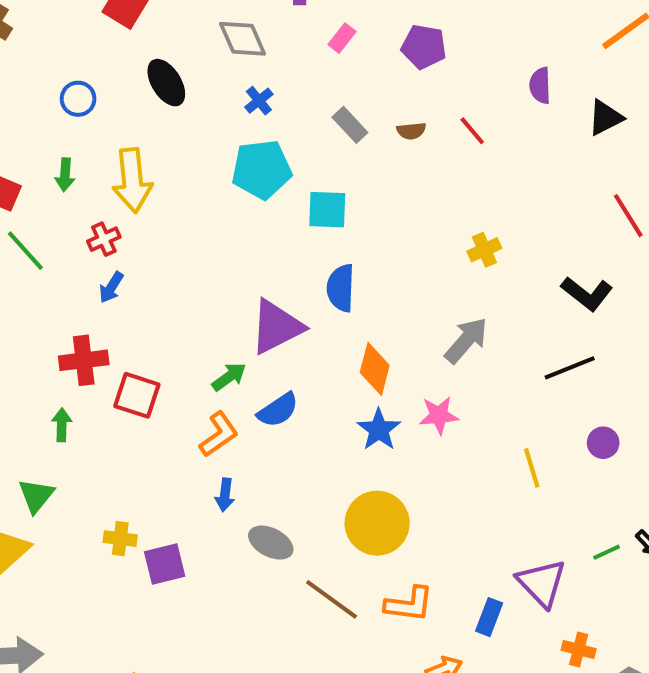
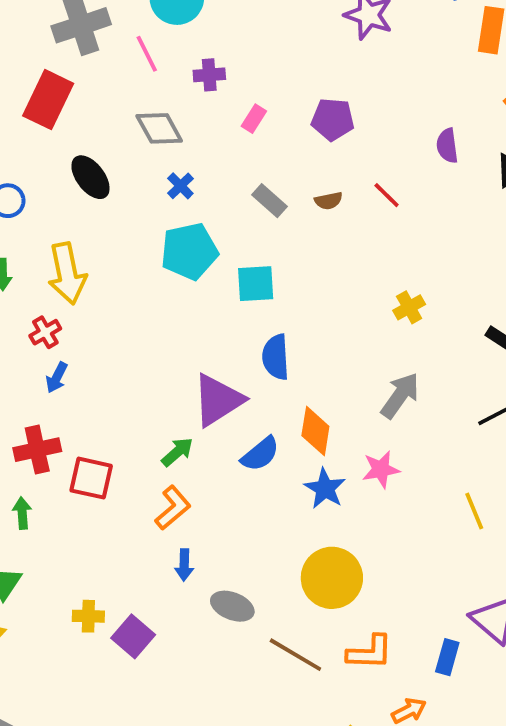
blue semicircle: (278, 410) -> (260, 454), moved
purple square: (165, 564) -> (133, 636), turned -30

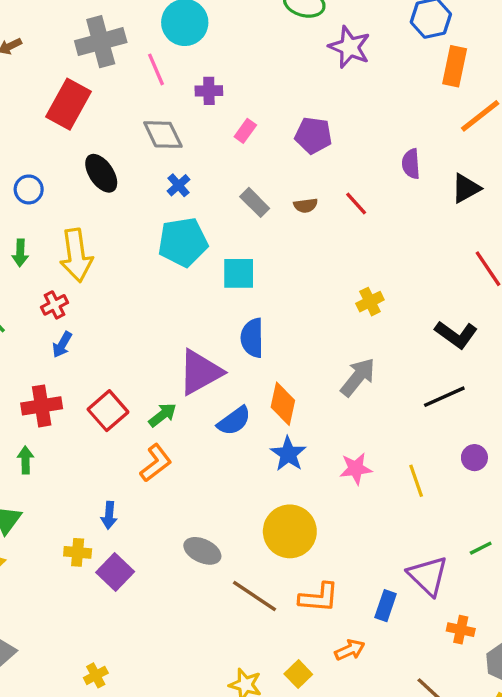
pink star: (381, 469) -> (356, 469), moved
red square: (91, 478) -> (108, 411), moved, turned 33
blue arrow: (184, 565) -> (109, 515), moved

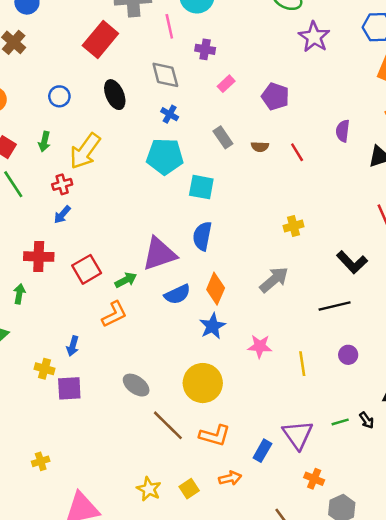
blue cross: (179, 185) -> (170, 114), turned -30
yellow arrow: (76, 255) -> (85, 151), turned 33
purple square: (115, 572) -> (69, 388), turned 32

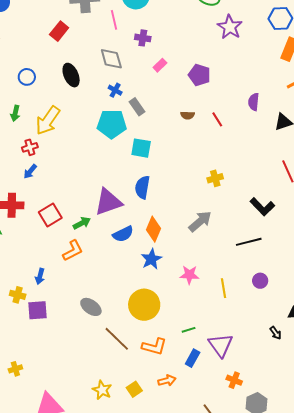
red rectangle: (100, 39) -> (59, 31), size x0.7
gray rectangle: (223, 137) -> (137, 107), moved
green line: (340, 422) -> (189, 330), moved

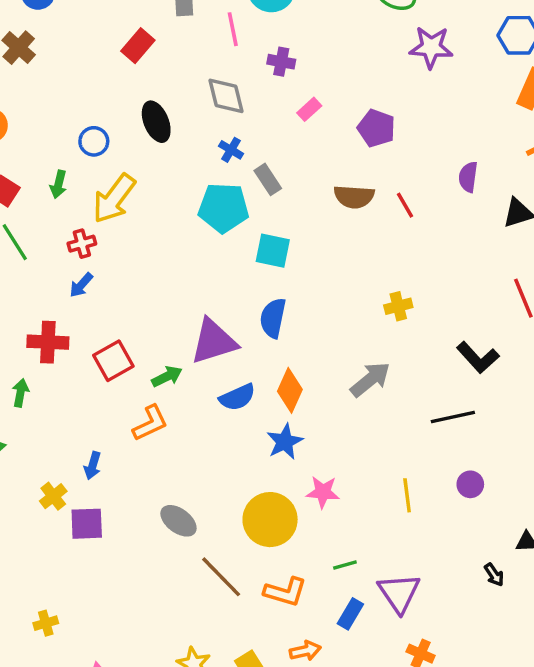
purple star: (230, 27) -> (431, 47), turned -30
blue circle: (27, 77) -> (94, 141), moved
brown semicircle: (188, 115) -> (354, 197), size x1.6
pink star: (189, 275) -> (323, 492), moved
yellow cross: (18, 295) -> (53, 496), turned 35

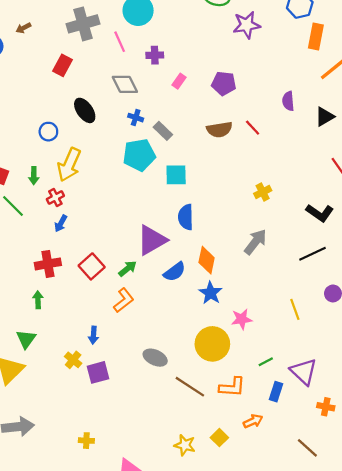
green arrow: (58, 184) -> (34, 176), moved
yellow cross: (46, 623) -> (86, 441), turned 32

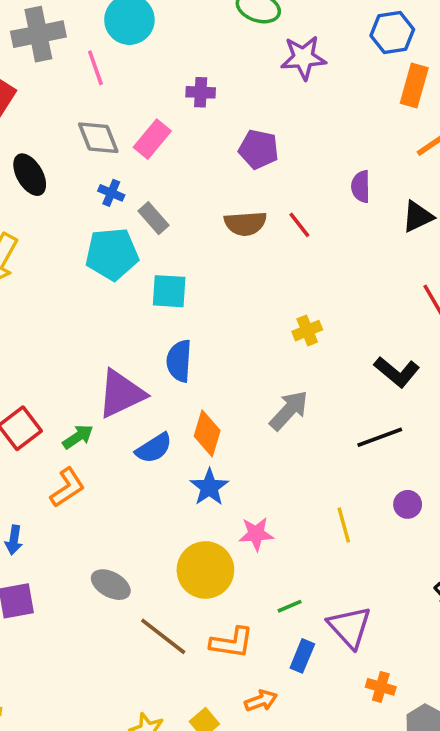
purple cross: (155, 55) -> (201, 92), moved
pink rectangle: (179, 81) -> (152, 139), moved, size x1.5

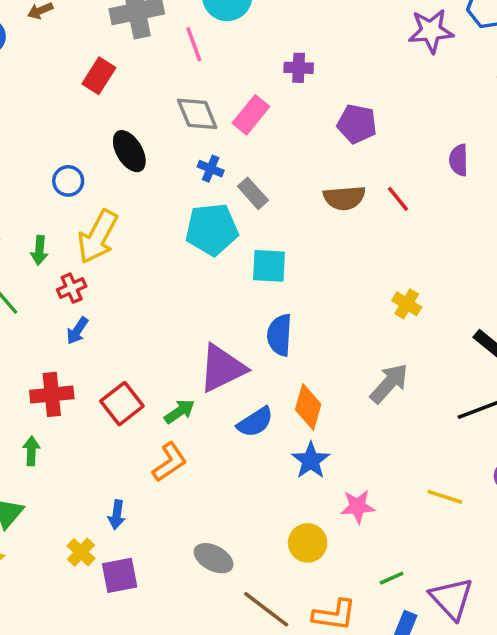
purple star: (303, 58) -> (431, 31), moved
yellow cross: (307, 331) -> (407, 304), turned -36
yellow line: (344, 525) -> (445, 497), turned -56
yellow circle: (205, 570) -> (308, 543), size x0.7

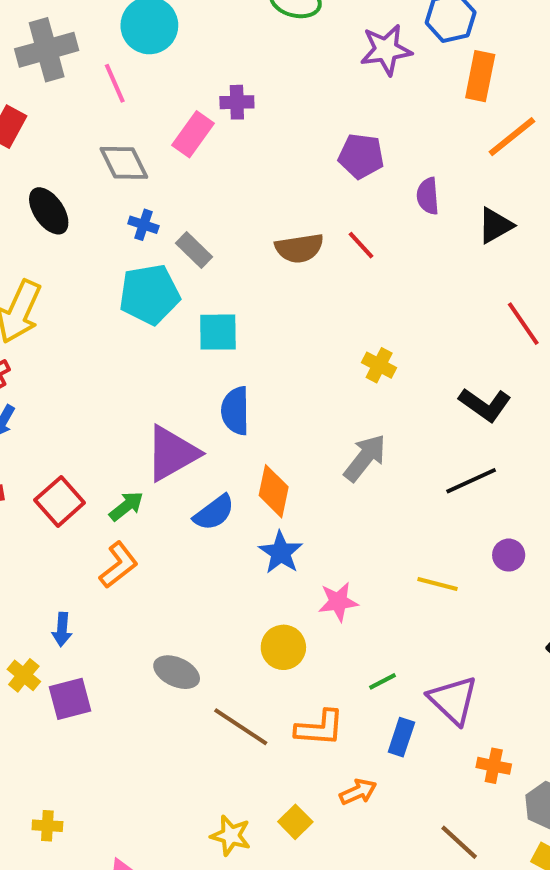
pink rectangle: (251, 115) -> (193, 134), moved
purple pentagon: (357, 124) -> (361, 156), moved

